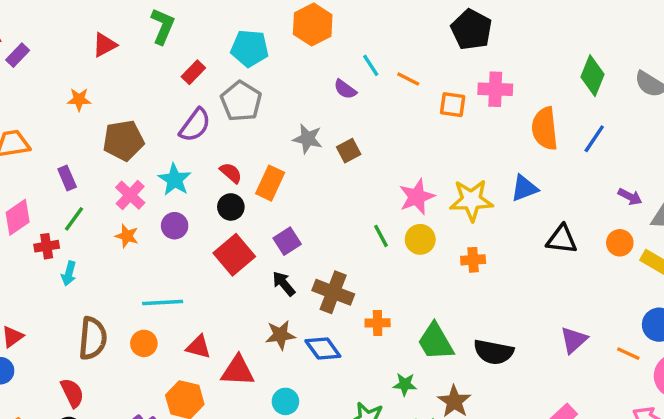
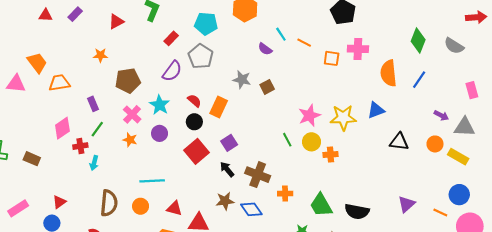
purple rectangle: (18, 55) -> (75, 14), moved
orange cross: (473, 260) -> (330, 155), moved

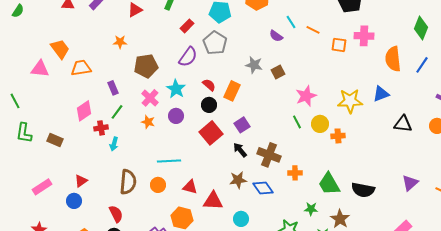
pink star: (309, 115) -> (306, 96), moved

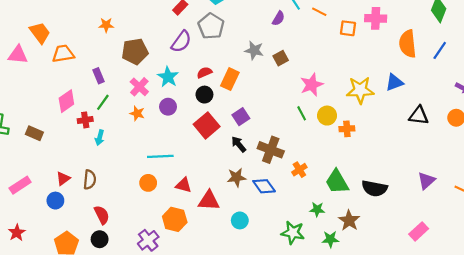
purple semicircle: (276, 36) -> (278, 18), turned -96
red semicircle: (209, 85) -> (204, 72), turned -64
orange cross: (295, 173) -> (299, 170), turned -32
brown semicircle: (128, 182) -> (90, 180), moved, size x0.7

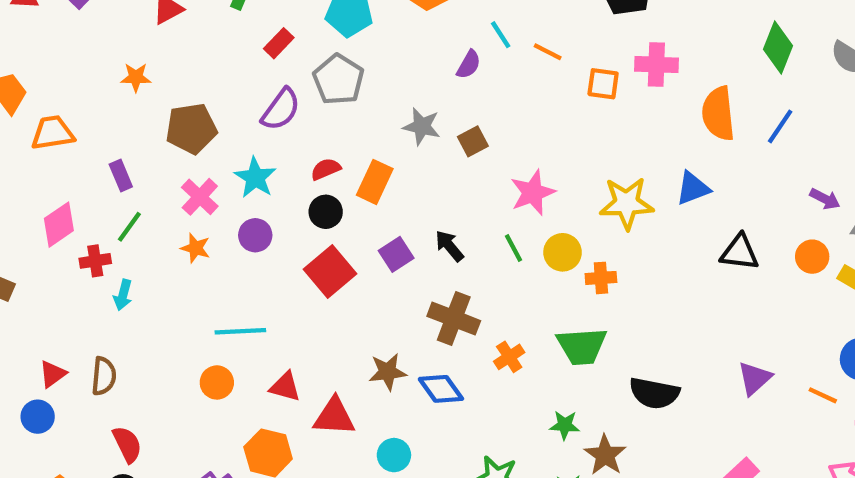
black arrow: (239, 144) -> (449, 246), moved
green trapezoid: (337, 182) -> (582, 346), moved, turned -64
green star: (317, 209) -> (565, 425), moved

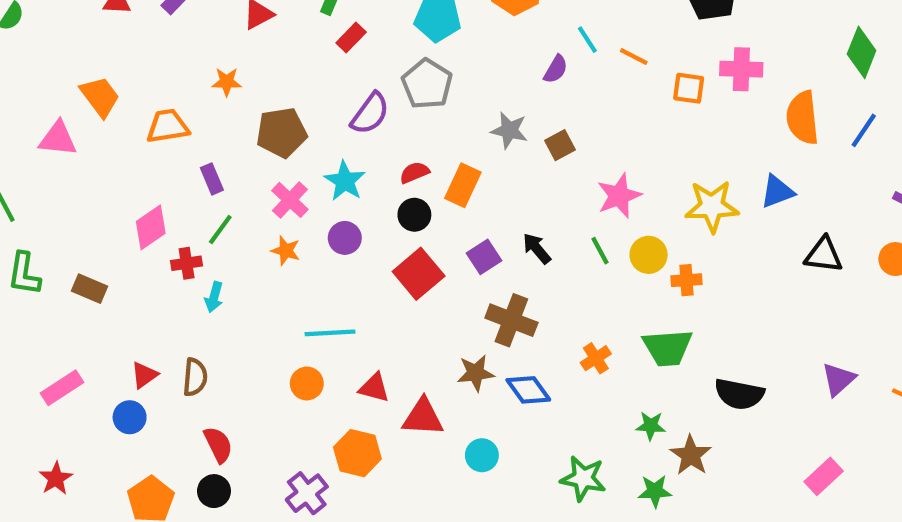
red rectangle: (279, 43) -> (351, 38), moved
orange trapezoid: (53, 133) -> (168, 126), moved
brown cross: (454, 318) -> (511, 320), moved

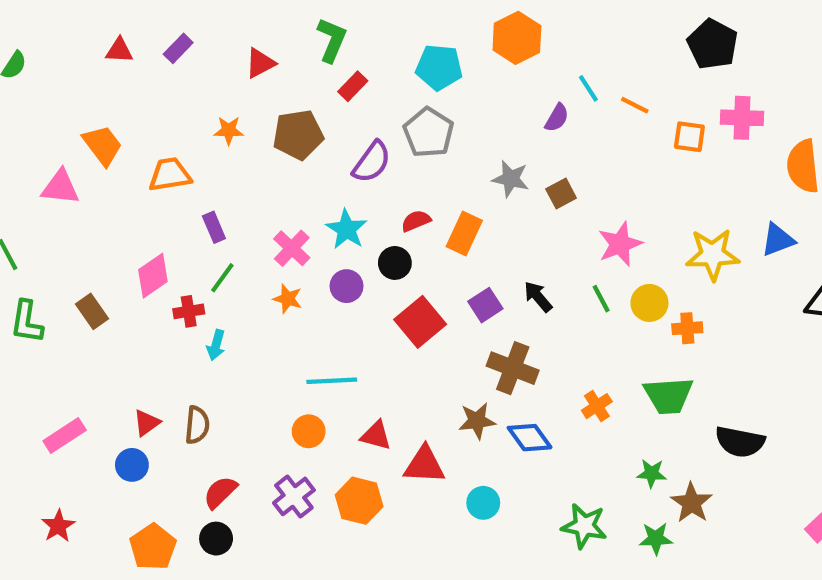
brown pentagon: (281, 132) -> (298, 135), moved
black circle: (414, 215) -> (395, 263), moved
brown rectangle: (90, 289) -> (92, 311), moved, turned 32
red semicircle: (218, 445) -> (220, 492), turned -108
purple cross: (307, 493) -> (294, 496), moved

